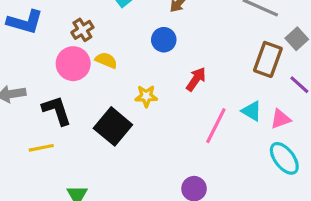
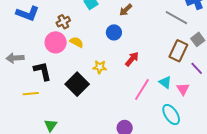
pink triangle: (281, 119) -> (183, 89), turned -48
cyan ellipse: (284, 158) -> (171, 115), moved

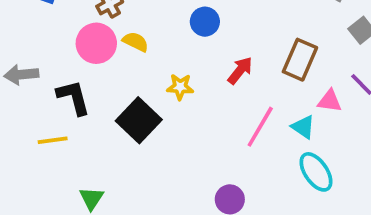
brown rectangle: (178, 51) -> (300, 60), moved
cyan triangle: (165, 82) -> (303, 127), moved
pink triangle: (183, 89) -> (330, 101), moved, turned -48

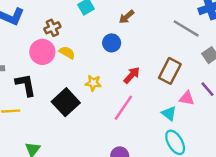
pink line: (260, 127) -> (123, 108), moved

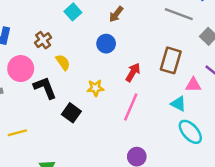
pink circle: (42, 52) -> (21, 69), moved
yellow semicircle: (67, 53) -> (63, 62), turned 35
black L-shape: (26, 85) -> (45, 88), moved
black square: (66, 102) -> (71, 113), size x0.7

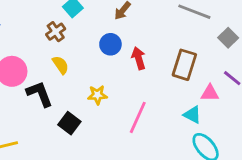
brown cross: (43, 40) -> (56, 32), moved
red arrow: (133, 72) -> (139, 58), moved, turned -48

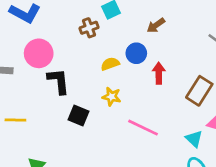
yellow semicircle: (61, 65) -> (110, 64), moved, turned -90
pink line: (138, 117) -> (143, 128), turned 76
black square: (69, 123) -> (79, 116), turned -30

